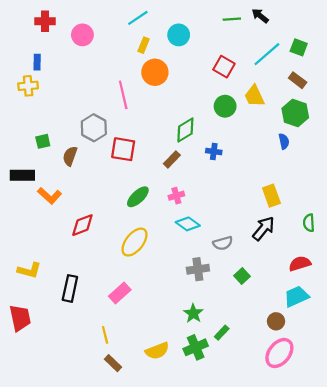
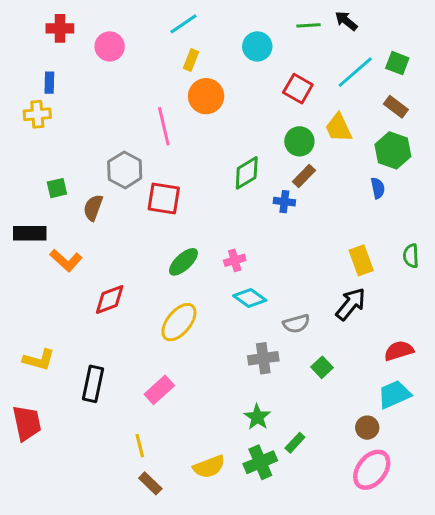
cyan circle: (179, 35) -> (257, 46), moved
brown rectangle: (172, 159) -> (304, 176), moved
green semicircle: (309, 223) -> (411, 256), moved

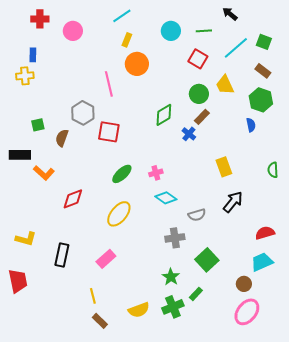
green line: (308, 25) -> (204, 31), moved
blue cross: (284, 202) -> (189, 134), turned 32
yellow rectangle: (361, 260) -> (224, 167), moved
green square: (322, 367) -> (207, 260), moved, size x1.6

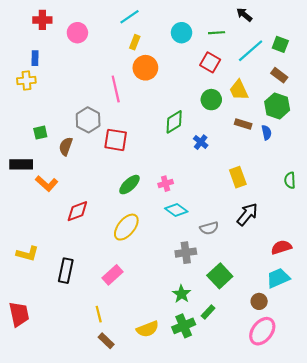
brown rectangle: (202, 117) -> (243, 124), moved, turned 63
red trapezoid: (18, 281) -> (19, 314), moved

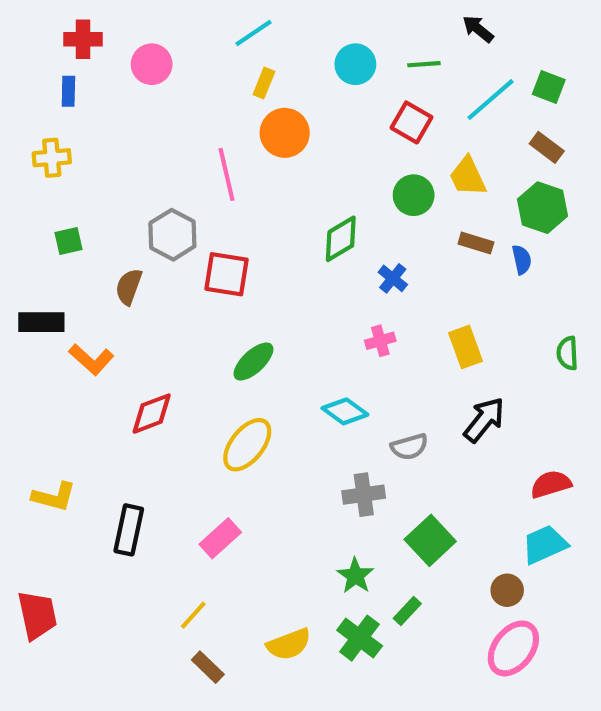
blue rectangle: (35, 58) -> (68, 91), moved
green square: (40, 133) -> (68, 241), moved
pink cross: (166, 184) -> (380, 341), moved
yellow line: (99, 314) -> (193, 615), turned 56
green cross: (184, 326) -> (360, 638), turned -30

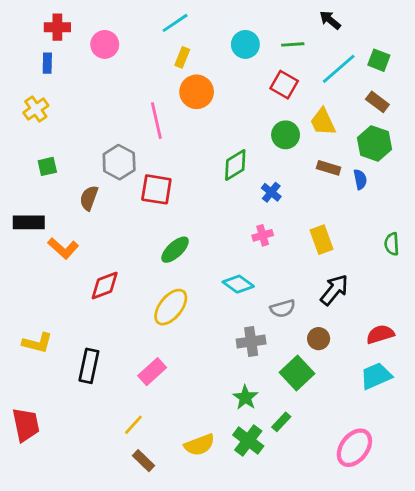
yellow cross: (52, 158) -> (36, 109), turned -30
brown circle: (507, 590) -> (319, 339), moved

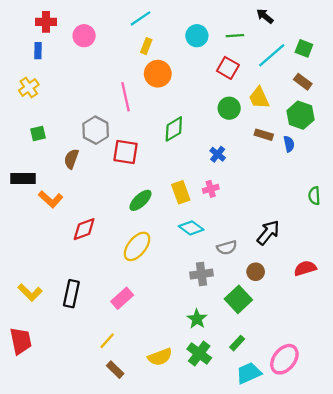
green diamond: (235, 165) -> (174, 129), moved
yellow rectangle: (321, 240) -> (181, 192), moved
yellow L-shape: (37, 343) -> (30, 292), moved, turned 30
cyan trapezoid: (376, 376) -> (249, 373), moved
green rectangle: (281, 422) -> (237, 343), moved

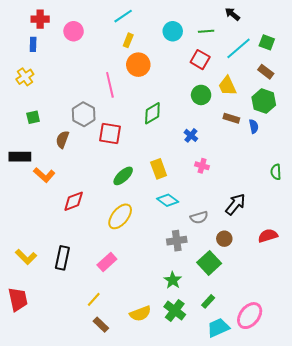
pink cross: (211, 189) -> (202, 166), moved, turned 32

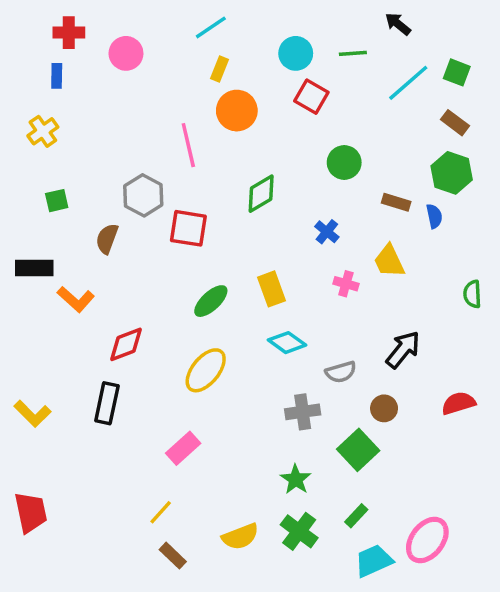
red square: (200, 60) -> (311, 97), moved
yellow trapezoid: (227, 86) -> (389, 261), moved
yellow L-shape: (26, 257) -> (32, 414), moved
black rectangle: (62, 258) -> (107, 403), moved

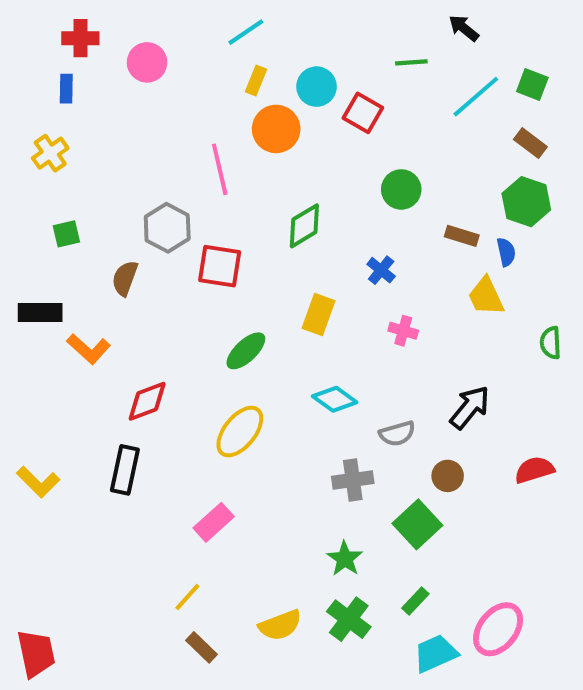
cyan circle: (296, 53) -> (316, 87), moved
yellow trapezoid: (389, 261) -> (486, 296), moved
yellow rectangle: (271, 289) -> (319, 315), moved, turned 40
red trapezoid: (31, 512) -> (36, 653), moved

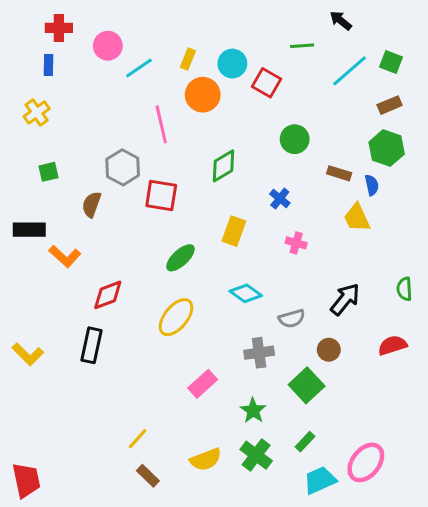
cyan line: (246, 32) -> (139, 68), moved
brown rectangle: (530, 143) -> (390, 105), turned -60
green semicircle: (551, 343) -> (404, 289), moved
pink rectangle: (214, 522) -> (203, 384), moved

